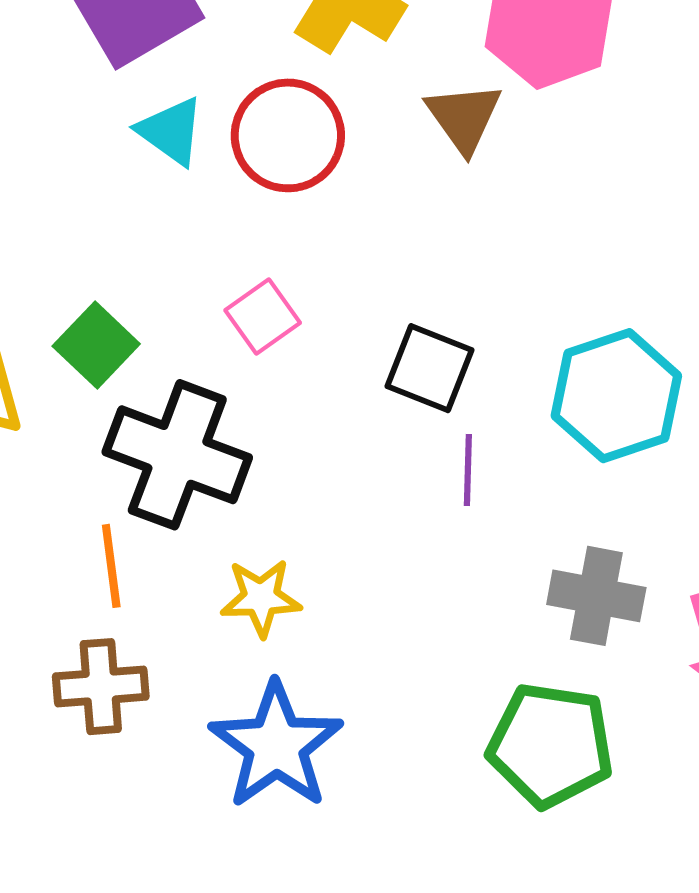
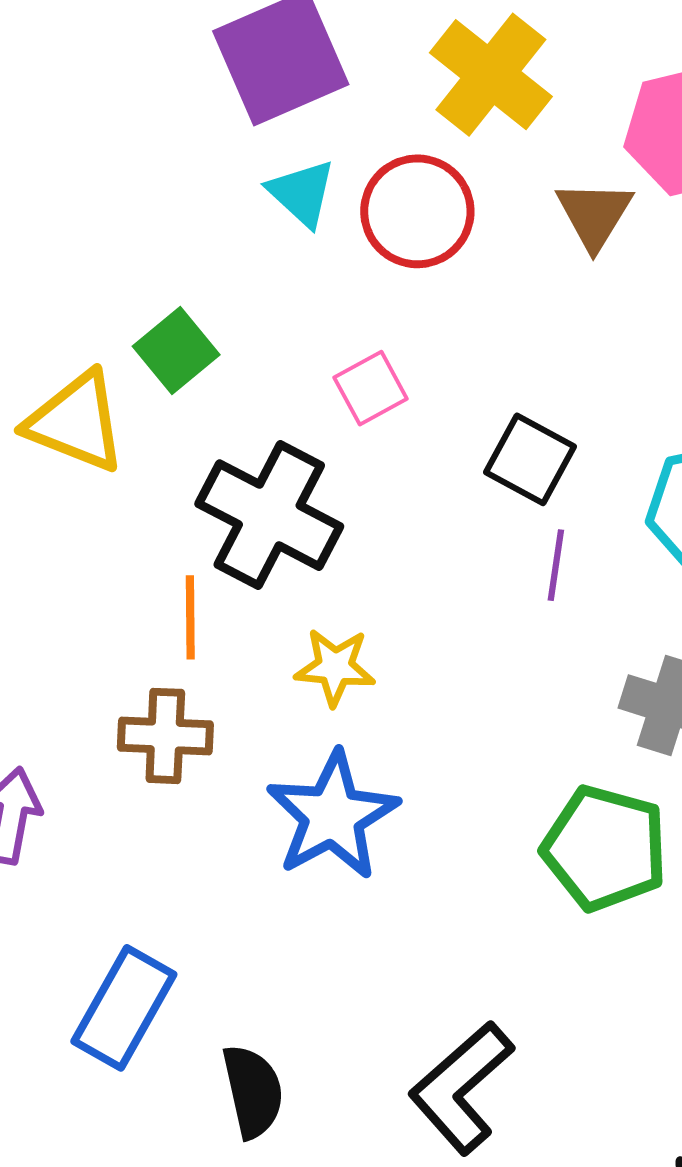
green square: (96, 345) -> (176, 350), moved

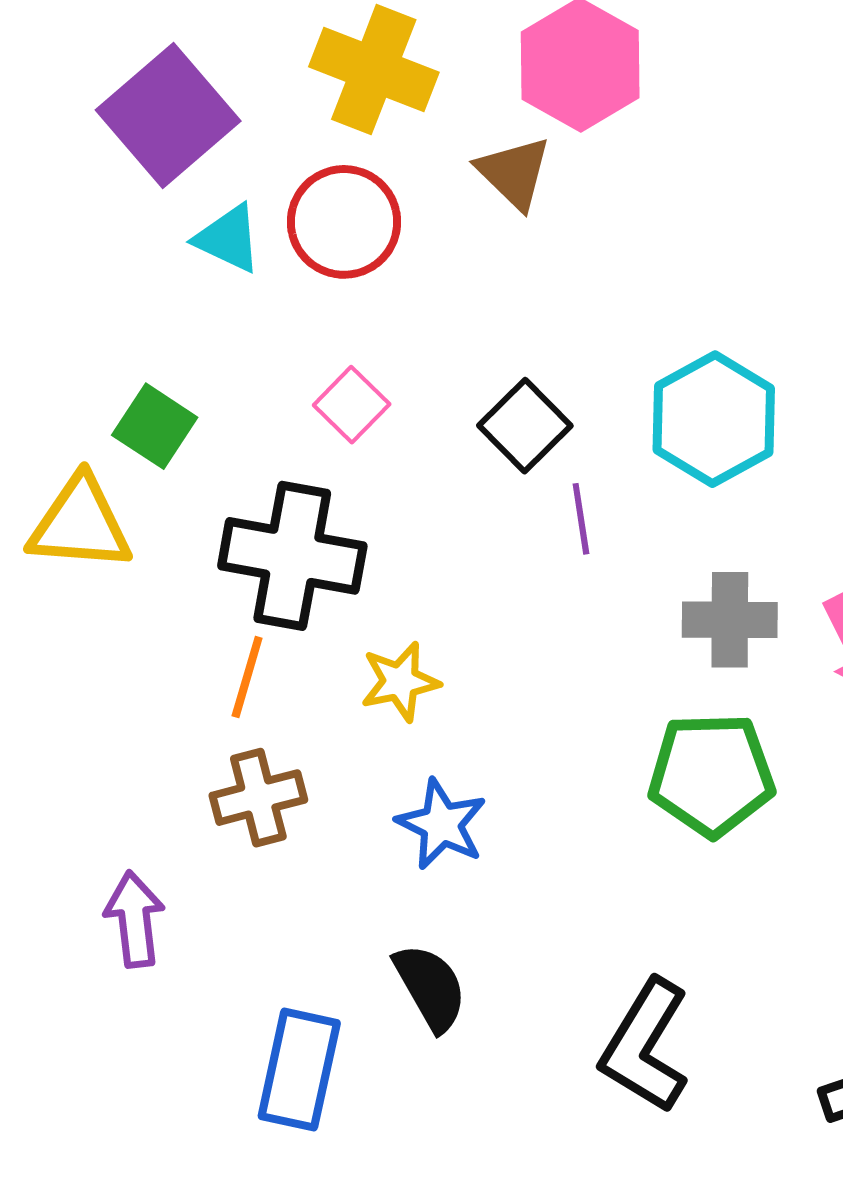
black square: (530, 459) -> (525, 426), turned 34
orange line: (190, 617) -> (247, 677), turned 34
blue star: (332, 816) -> (442, 824), size x0.7
black semicircle: (253, 1091) -> (430, 987), moved

